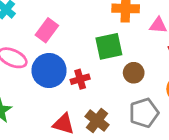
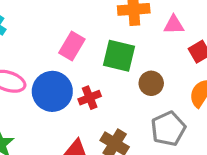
pink rectangle: (47, 30) -> (72, 46), moved
green square: (109, 46) -> (119, 56), turned 32

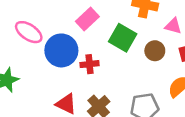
brown circle: (151, 83) -> (155, 51), moved

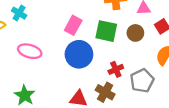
blue circle: (61, 50) -> (79, 54), moved
red cross: (90, 64) -> (116, 69), moved

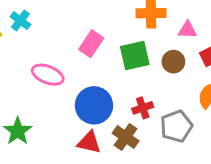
green square: (106, 31) -> (135, 55), turned -30
pink ellipse: (30, 51) -> (48, 75), moved
blue circle: (79, 54) -> (94, 105), moved

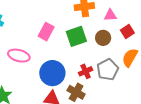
gray pentagon: (176, 126) -> (108, 70), moved

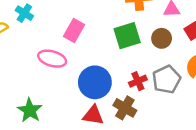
pink rectangle: (46, 32) -> (74, 30), moved

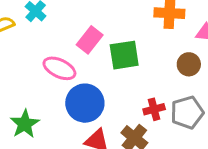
green square: (127, 36) -> (124, 55), moved
blue circle: (95, 82) -> (85, 103), moved

